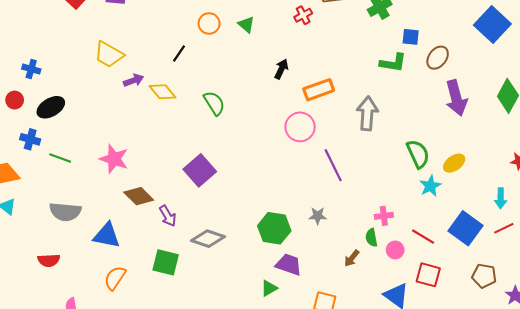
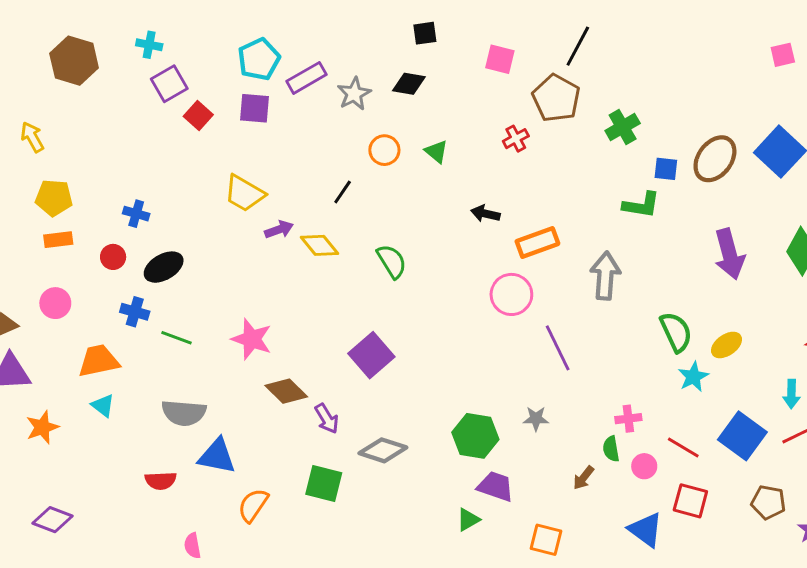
brown ellipse: (438, 58) -> (715, 159), moved, size x1.4
black arrow: (281, 69) -> (485, 214), turned -102
blue triangle: (107, 235) -> (217, 456), moved

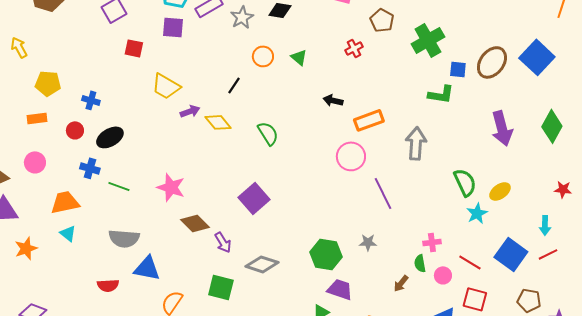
brown pentagon: (556, 98) -> (382, 20), size x0.7
red square: (198, 115) -> (134, 48), moved, turned -30
green cross: (623, 127) -> (428, 40), size x1.4
yellow pentagon: (54, 198) -> (48, 83), moved

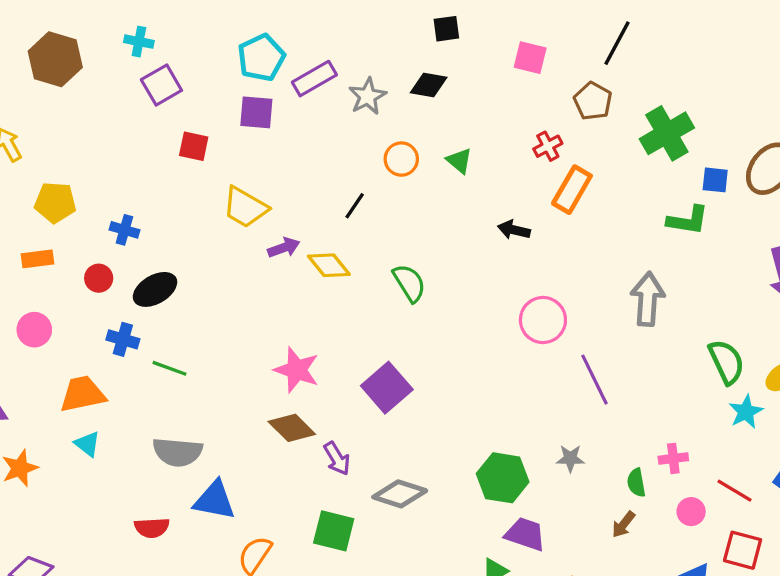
orange rectangle: (369, 120) -> (572, 190), moved, turned -40
pink star: (171, 187) -> (297, 370), moved
green semicircle: (420, 263) -> (636, 483), moved

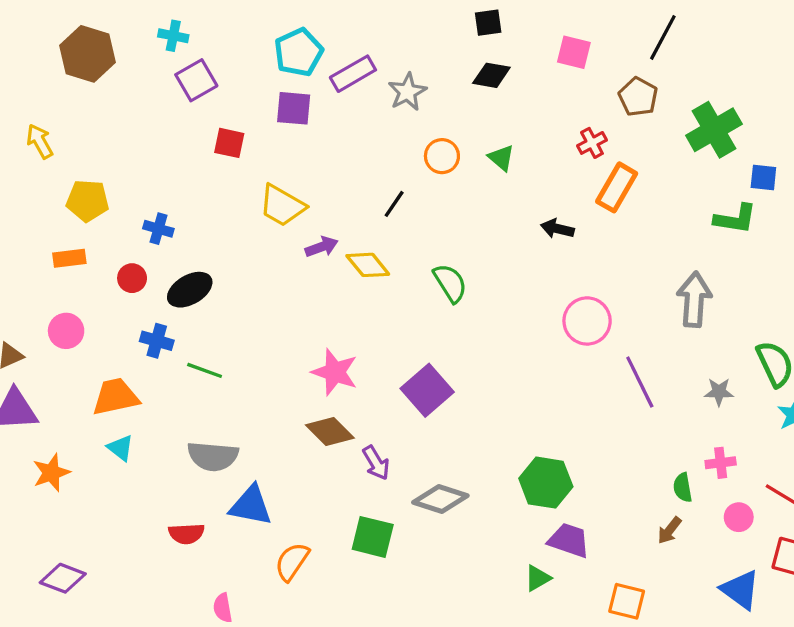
black diamond: (429, 85) -> (491, 75), moved
gray star: (570, 458) -> (719, 392), moved

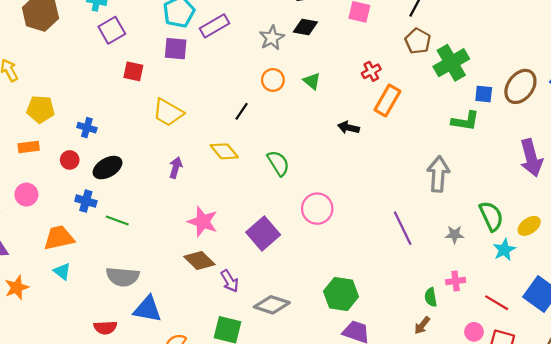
gray star: (407, 92) -> (272, 38), moved
brown pentagon: (638, 97) -> (418, 41), moved
purple arrow: (322, 247) -> (176, 168), moved, turned -54
pink circle: (587, 321) -> (317, 209), moved
pink circle: (739, 517) -> (474, 332), moved

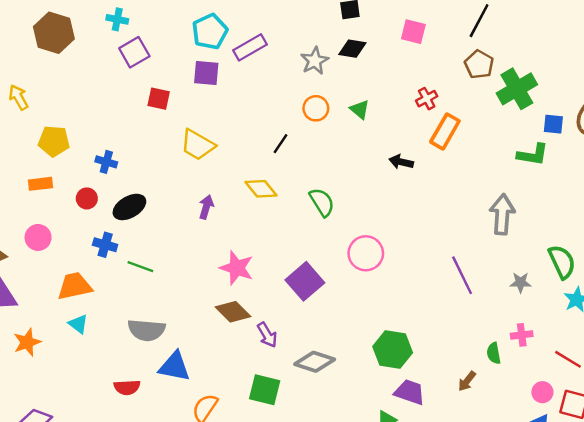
brown arrow: (422, 325) -> (467, 381), moved

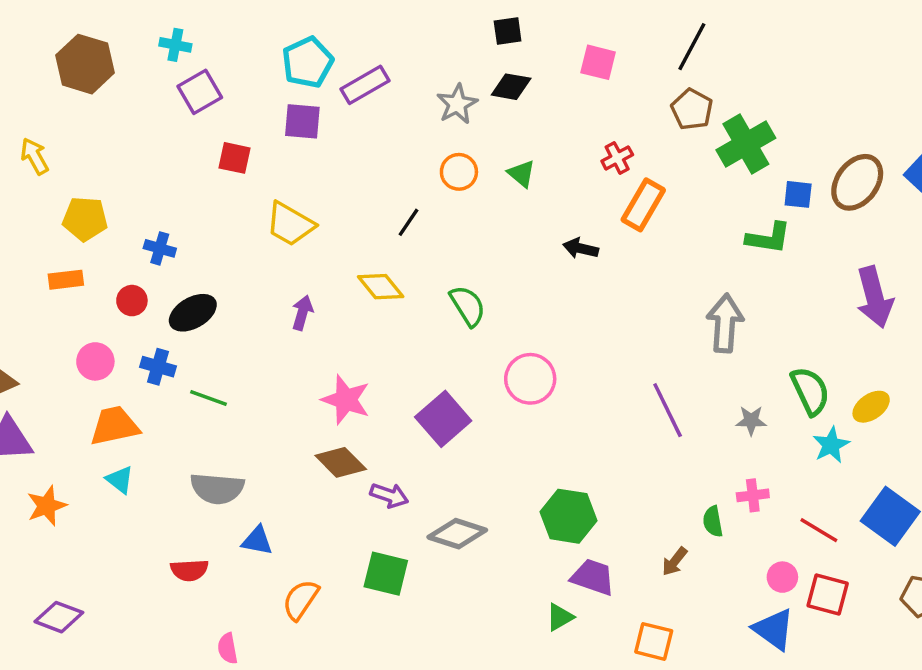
pink circle: (38, 237) -> (95, 361), moved
purple arrow: (267, 335) -> (389, 495), turned -40
blue triangle: (175, 367) -> (257, 541), size x0.7

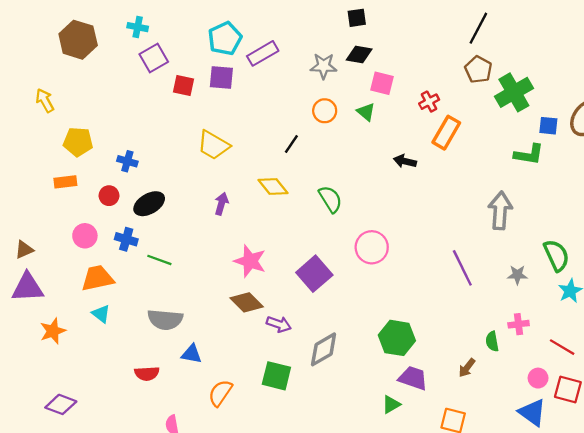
pink square: (598, 62) -> (382, 83), moved
gray star: (457, 104) -> (324, 66), turned 30
red square: (235, 158) -> (184, 86), moved
gray diamond: (457, 534) -> (324, 349), turned -48

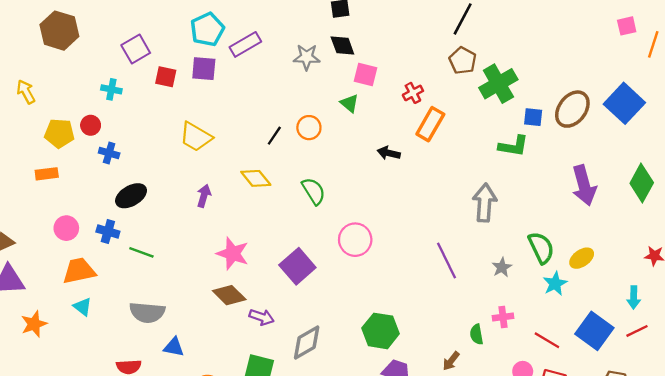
cyan cross: (138, 27) -> (111, 89), moved
black diamond: (359, 55) -> (342, 46), turned 60
orange circle: (325, 111) -> (309, 128), moved
red circle: (109, 196) -> (91, 125), moved
gray star: (517, 275) -> (502, 267), turned -30

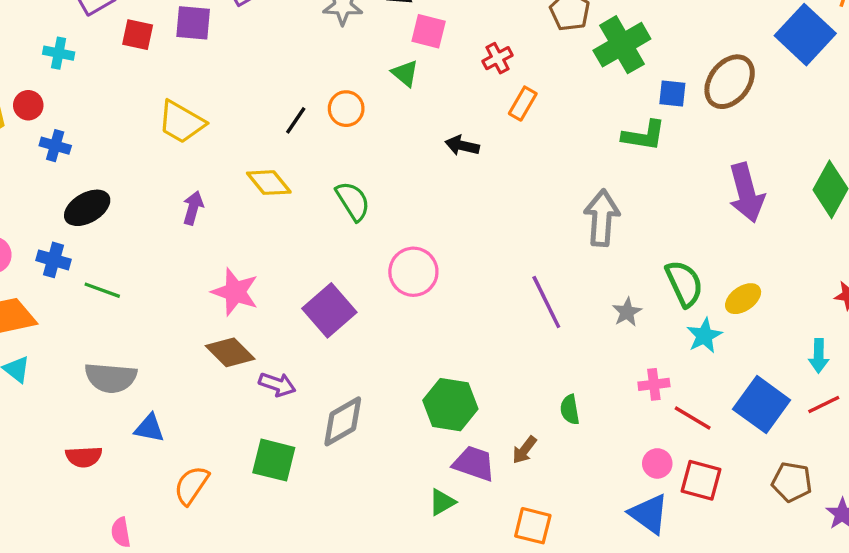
blue square: (624, 103) -> (805, 35), moved
orange rectangle: (430, 124) -> (523, 104), size x0.7
pink cross: (503, 317) -> (654, 384), moved
green semicircle: (476, 334) -> (570, 410), moved
brown arrow: (451, 361) -> (524, 450), moved

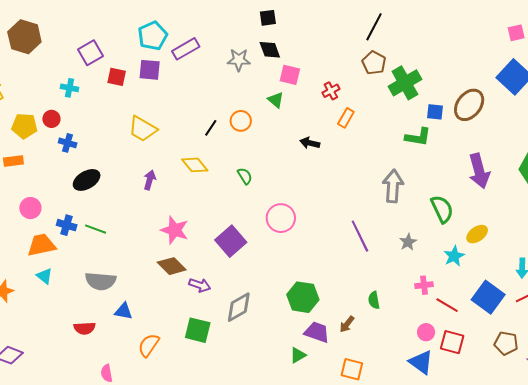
green semicircle: (353, 201) -> (245, 176), size x0.7
blue cross: (54, 260) -> (67, 225), moved
green semicircle: (684, 283) -> (442, 209), moved

